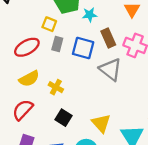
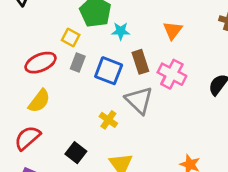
yellow semicircle: (29, 79) -> (39, 101), turned -30
yellow cross: (56, 87) -> (108, 120), moved

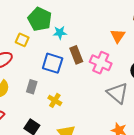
orange triangle: (173, 30) -> (118, 36), moved
gray rectangle: (78, 62) -> (32, 87), moved
gray triangle: (139, 100) -> (118, 93), moved

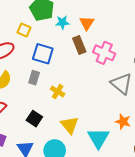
orange triangle: (118, 36) -> (87, 23), moved
blue square: (53, 63) -> (43, 54), moved

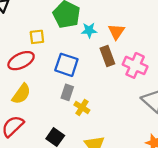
yellow square: (24, 30) -> (37, 37), moved, turned -32
gray rectangle: (34, 78) -> (67, 92), moved

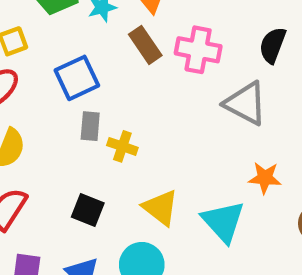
blue square: (66, 65) -> (77, 78), turned -30

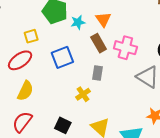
gray rectangle: (90, 126) -> (97, 73), moved
yellow cross: (122, 146) -> (83, 94), turned 32

